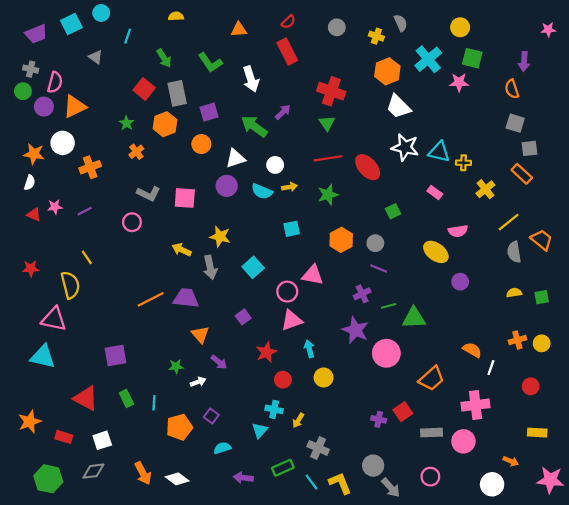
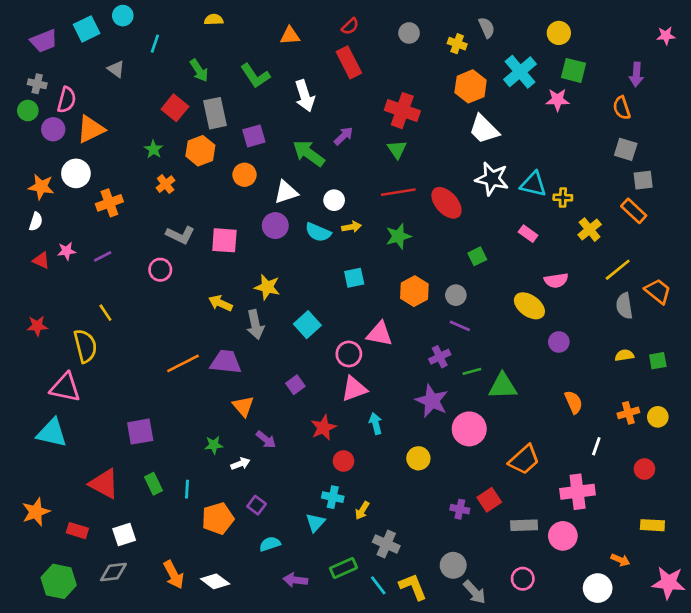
orange semicircle: (472, 350) -> (574, 402), moved, turned 36
yellow circle: (324, 377) -> (418, 458), moved

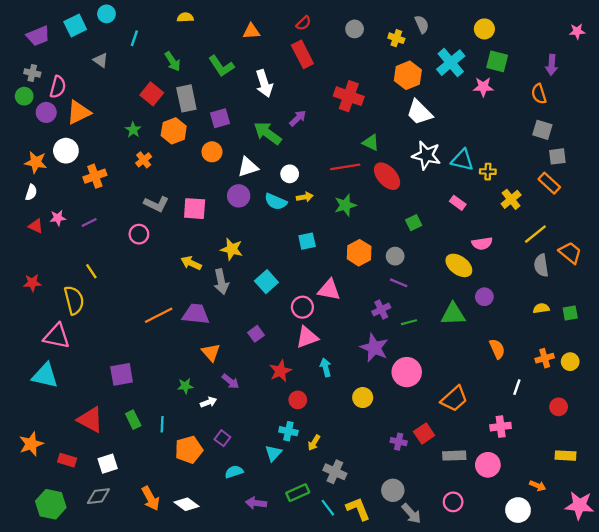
green triangle: (397, 149) -> (371, 143), moved, turned -30
green triangle: (503, 386) -> (453, 314), moved
pink cross: (578, 492) -> (501, 427), size x0.7

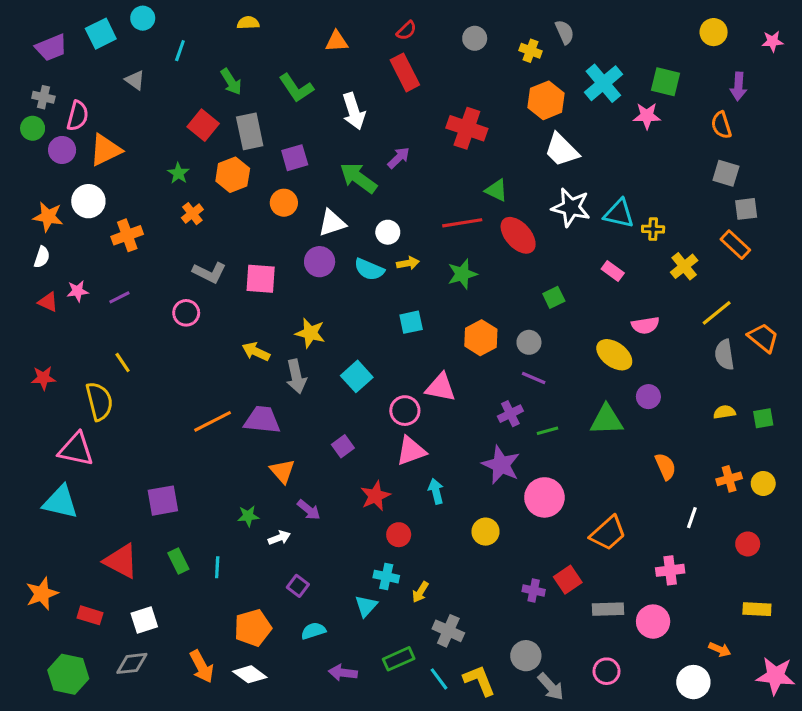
yellow circle: (484, 29) -> (714, 32), moved
orange pentagon: (189, 450) -> (253, 628), moved

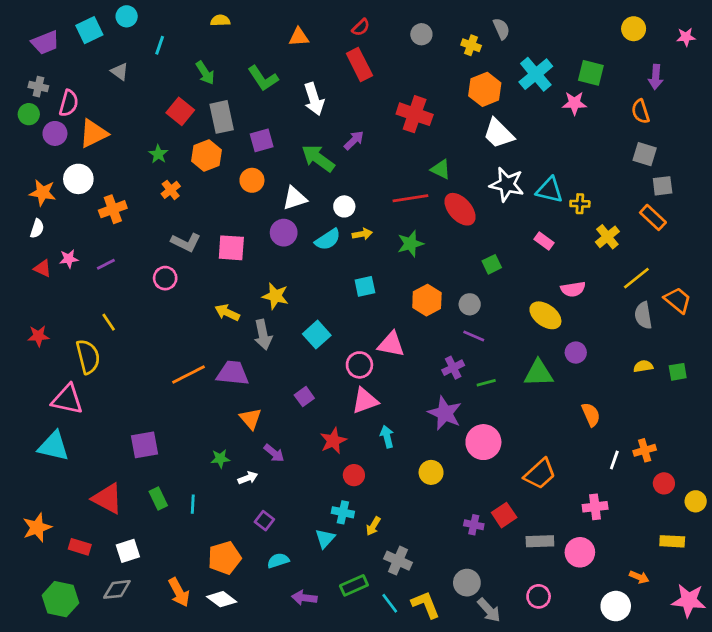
cyan semicircle: (369, 269) -> (328, 240), turned -56
orange cross: (729, 479) -> (645, 450), moved
yellow circle: (763, 483) -> (696, 501), moved

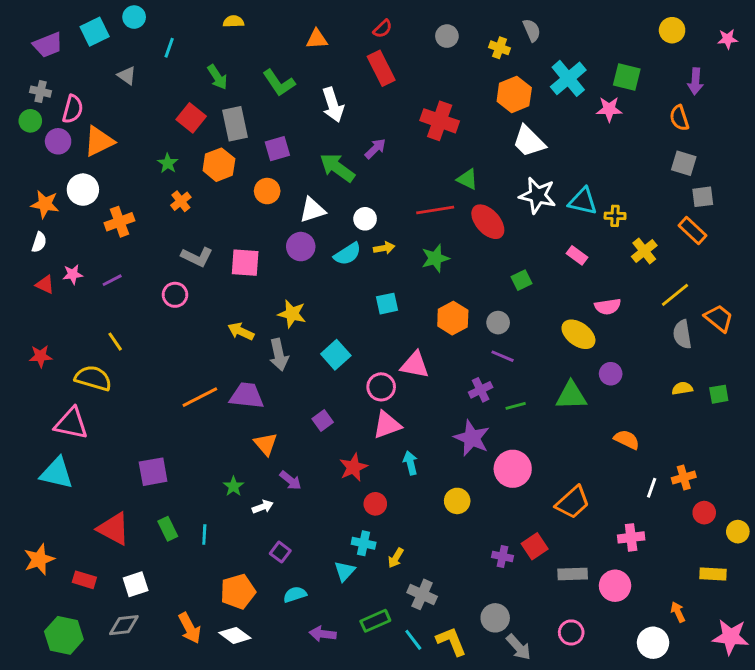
yellow semicircle: (88, 357) -> (93, 378), turned -60
orange semicircle: (591, 415) -> (627, 440), turned -40
green star: (220, 459) -> (233, 486), turned -30
orange arrow: (639, 577) -> (678, 612), turned -138

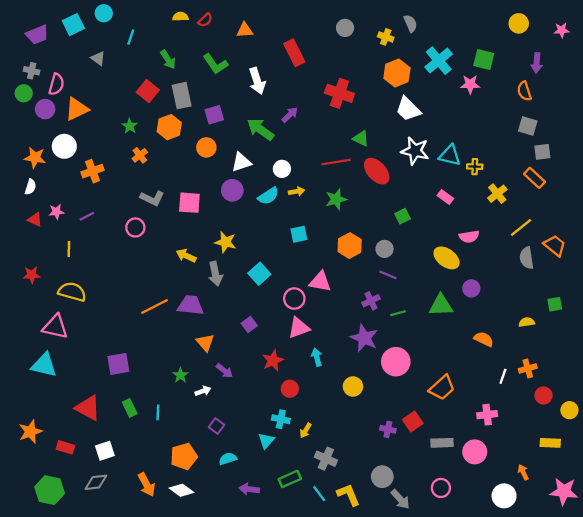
red semicircle: (383, 29) -> (205, 20), moved
yellow line: (115, 342) -> (69, 249), moved, turned 35
yellow semicircle: (682, 388) -> (527, 322), moved

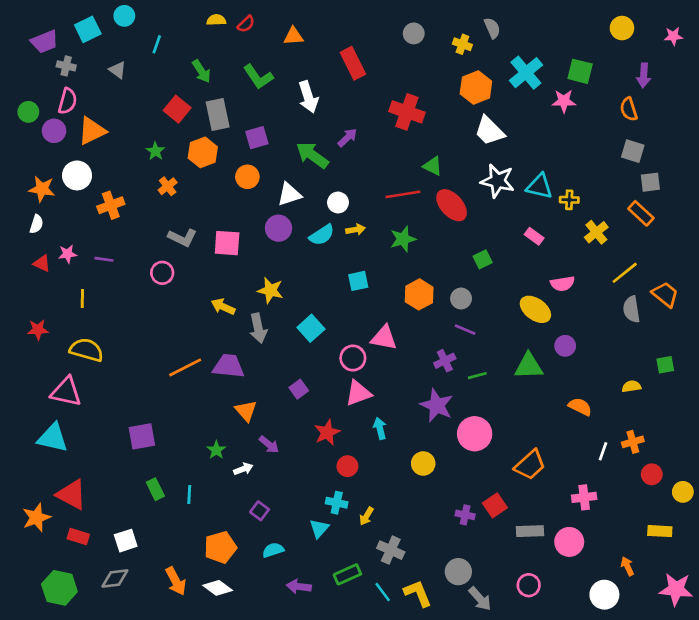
gray cross: (32, 71) -> (66, 66), moved
purple line: (87, 216) -> (104, 259), turned 35
red triangle: (88, 408) -> (72, 495), moved

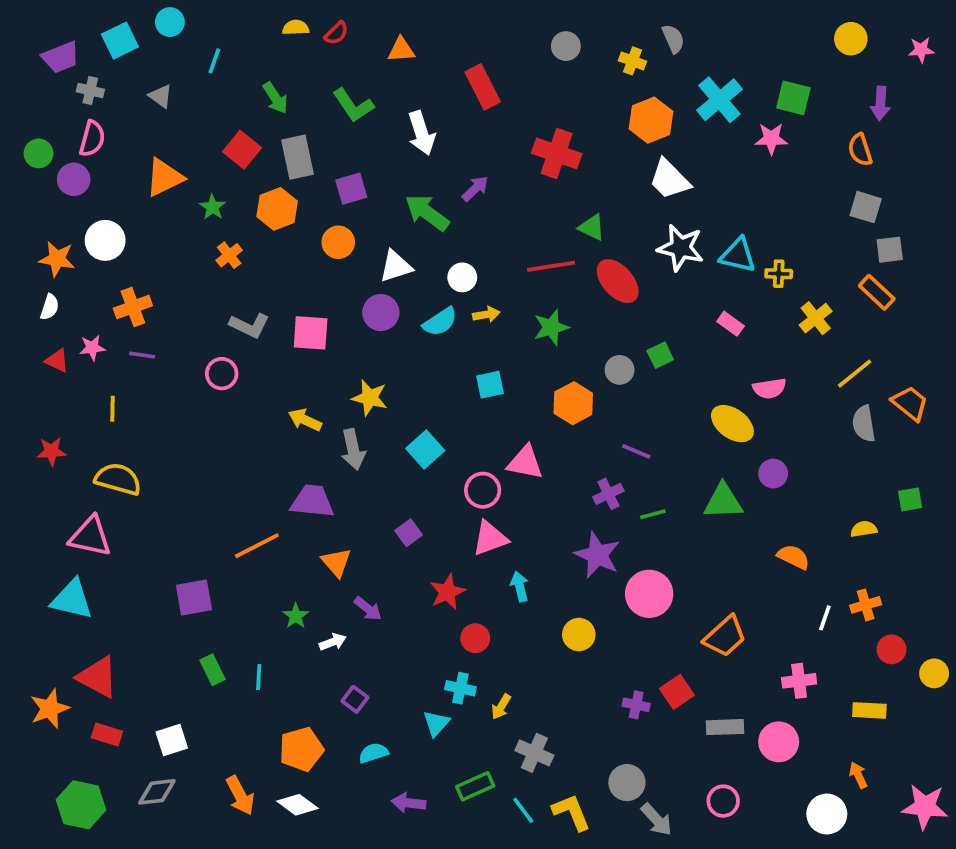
orange triangle: (92, 131) -> (164, 177), moved
orange cross: (111, 205) -> (133, 307), moved
gray circle: (461, 299) -> (620, 370), moved
orange line: (185, 367) -> (257, 546), moved
yellow rectangle: (660, 531) -> (869, 710), moved

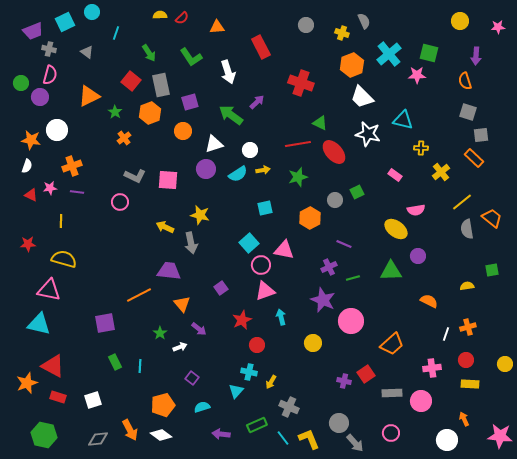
cyan triangle: (738, 255) -> (403, 120), moved
cyan square: (425, 449) -> (249, 243), moved
red circle: (892, 649) -> (466, 360), moved
gray diamond: (157, 792) -> (98, 439), moved

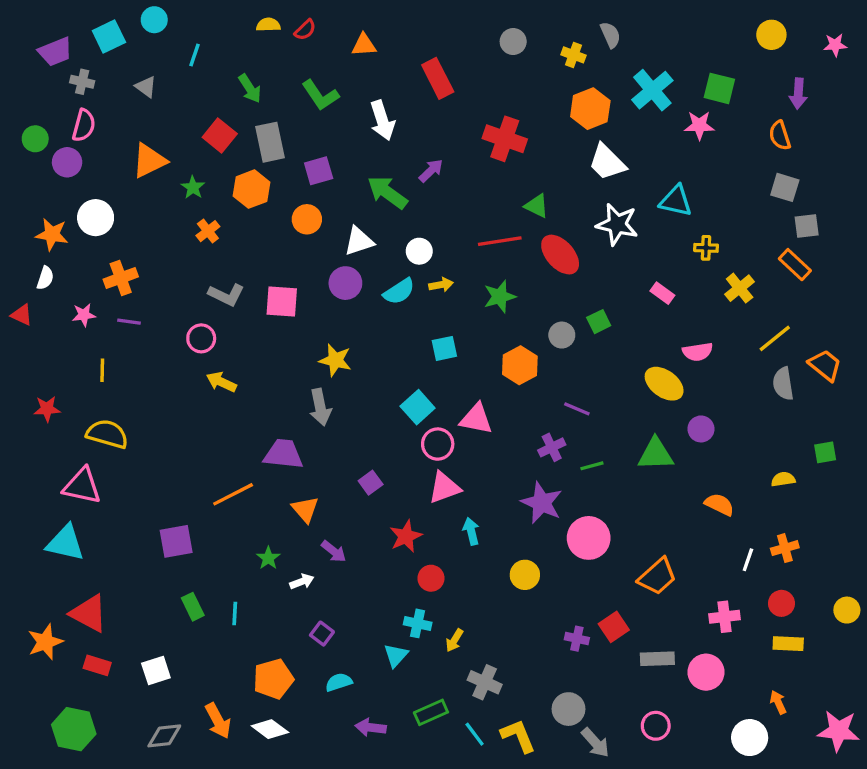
red triangle: (31, 195) -> (22, 315), moved
yellow arrow: (165, 227) -> (221, 382), moved

